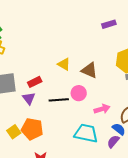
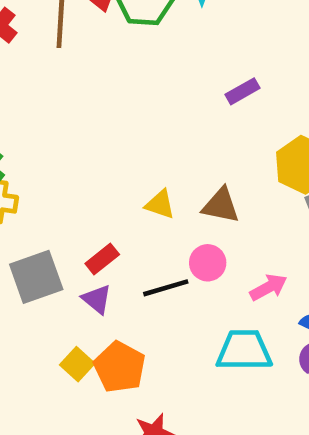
orange pentagon: (32, 129) -> (120, 367), turned 30
yellow square: (14, 132) -> (77, 364), moved

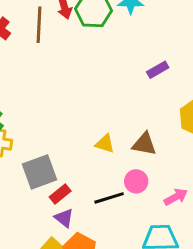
red rectangle: (102, 259) -> (60, 194), moved
gray square: (36, 277) -> (39, 172), moved
purple triangle: (97, 299) -> (64, 218), moved

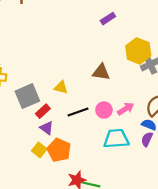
yellow triangle: (105, 144) -> (61, 87), moved
pink circle: (136, 181) -> (104, 110), moved

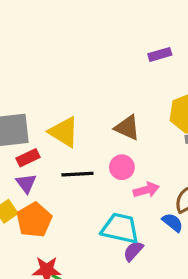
yellow triangle: (61, 87) -> (64, 132), size x1.5
pink circle: (104, 110) -> (122, 167), moved
purple semicircle: (147, 139) -> (133, 251), moved

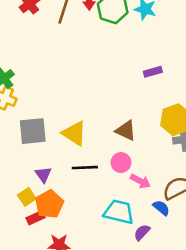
red rectangle: (28, 158) -> (35, 218), moved
pink arrow: (146, 190) -> (140, 181), turned 42
purple semicircle: (133, 251) -> (142, 232), moved

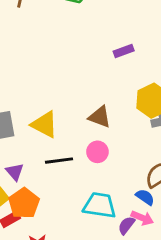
pink arrow: (140, 181) -> (142, 218), moved

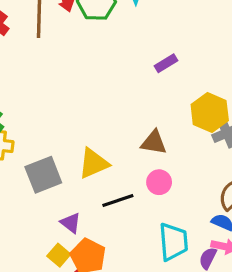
yellow triangle: (44, 125) -> (94, 163), turned -40
cyan trapezoid: (100, 205) -> (173, 242), turned 88

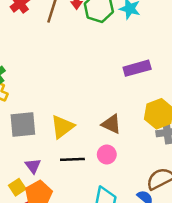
purple rectangle: (166, 63) -> (137, 68), size x1.5
yellow triangle: (94, 163) -> (62, 127), turned -30

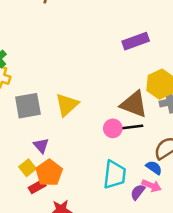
brown triangle: (111, 124) -> (134, 104), moved, size x1.4
black line: (72, 159) -> (131, 127), moved

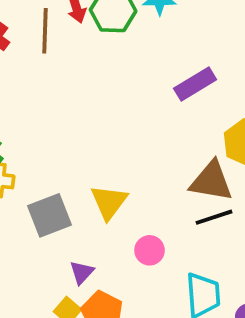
pink circle: (113, 128) -> (150, 250), moved
purple triangle: (41, 145) -> (82, 272), turned 35

